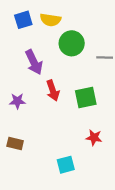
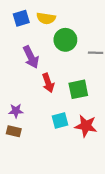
purple star: (17, 101) -> (16, 111), moved
red star: (94, 138) -> (86, 126), size x1.5
cyan square: (66, 165) -> (60, 121), moved

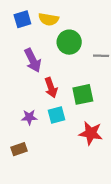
purple star: (16, 111) -> (29, 117), moved
cyan square: (60, 121) -> (57, 115), moved
brown rectangle: (14, 131) -> (19, 149), moved, turned -32

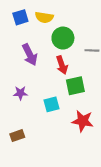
red arrow: (51, 88) -> (62, 65), moved
purple star: (29, 117) -> (20, 93), moved

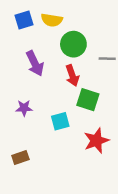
green square: (75, 86) -> (88, 100), turned 30
red star: (83, 121) -> (96, 141), turned -30

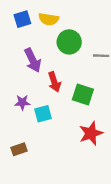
red arrow: (72, 75) -> (54, 82), moved
cyan square: (60, 121) -> (43, 114), moved

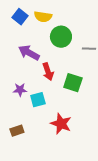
blue square: (22, 19) -> (20, 17), turned -35
purple arrow: (33, 60) -> (29, 53), turned 145
red star: (91, 133) -> (61, 124), moved, turned -30

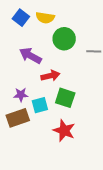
red arrow: (48, 72) -> (50, 76), turned -84
green square: (73, 83) -> (65, 98), moved
brown rectangle: (17, 131) -> (18, 118), moved, size x1.5

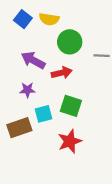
red arrow: (50, 76) -> (62, 73), moved
purple star: (21, 95) -> (27, 90), moved
red star: (64, 131) -> (70, 141), turned 30

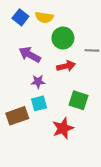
red arrow: (62, 73) -> (66, 66), moved
purple star: (27, 90) -> (38, 82), moved
green square: (71, 106) -> (78, 100), moved

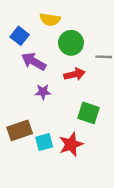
blue square: (20, 17) -> (20, 36), moved
cyan square: (39, 103) -> (44, 142), moved

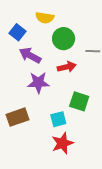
purple star: (43, 92) -> (38, 83), size x1.5
cyan square: (44, 142) -> (58, 119), moved
red star: (71, 144) -> (62, 143), moved

